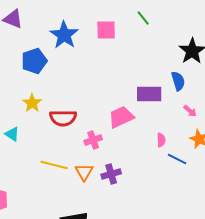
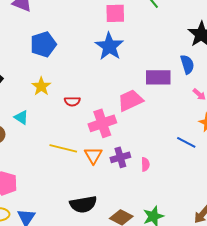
blue star: (64, 35) -> (109, 46), moved
red semicircle: (63, 118) -> (72, 101), size x0.6
pink cross: (93, 140) -> (102, 123), size x1.5
pink semicircle: (161, 140) -> (145, 164), moved

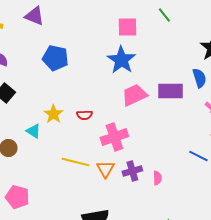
blue pentagon: (43, 44) -> (55, 58), turned 30
yellow star: (41, 86) -> (53, 114), moved
pink trapezoid: (130, 100) -> (134, 95), moved

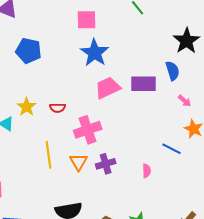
pink square: (127, 27) -> (87, 20), moved
yellow line: (75, 162) -> (49, 155), turned 68
pink semicircle: (157, 178) -> (147, 171), moved

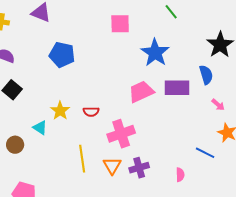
blue star: (95, 53) -> (155, 53), moved

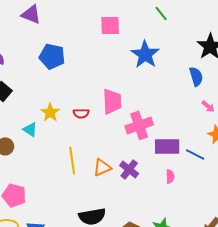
purple rectangle: (177, 88) -> (167, 146), moved
pink trapezoid: (141, 92) -> (112, 101), moved, turned 112
pink cross: (121, 134) -> (139, 125), moved
orange triangle: (112, 166) -> (102, 167), turned 36
purple cross: (139, 168) -> (129, 169), turned -36

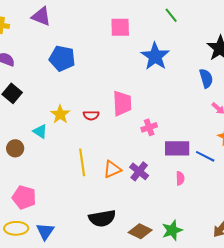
pink cross: (139, 125) -> (149, 127), size x0.6

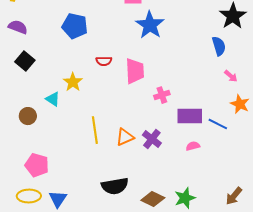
blue star: (155, 56) -> (150, 25), moved
red semicircle: (91, 115) -> (104, 61), moved
pink semicircle: (180, 178) -> (193, 146), turned -104

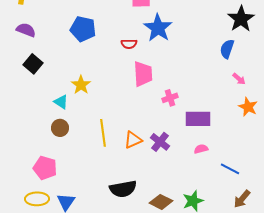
blue semicircle: (219, 46) -> (227, 49), turned -144
red semicircle: (104, 61) -> (129, 44), moved
brown circle: (28, 116) -> (60, 128), moved
blue line: (218, 124) -> (230, 169), moved

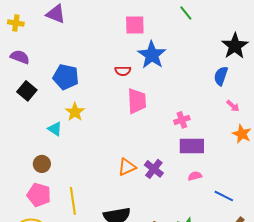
blue pentagon: (83, 29) -> (66, 77), moved
pink cross: (170, 98) -> (182, 120), moved
brown circle: (60, 128) -> (42, 164), moved
yellow line: (103, 133) -> (73, 201), moved

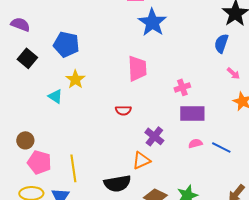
red semicircle: (123, 71) -> (123, 110), moved
brown circle: (42, 164) -> (25, 140), moved
orange triangle: (127, 167) -> (141, 160), moved
blue line: (224, 196) -> (221, 147), moved

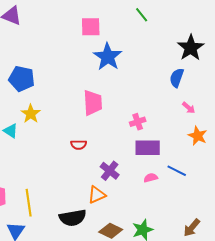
blue line: (221, 147) -> (177, 171), moved

